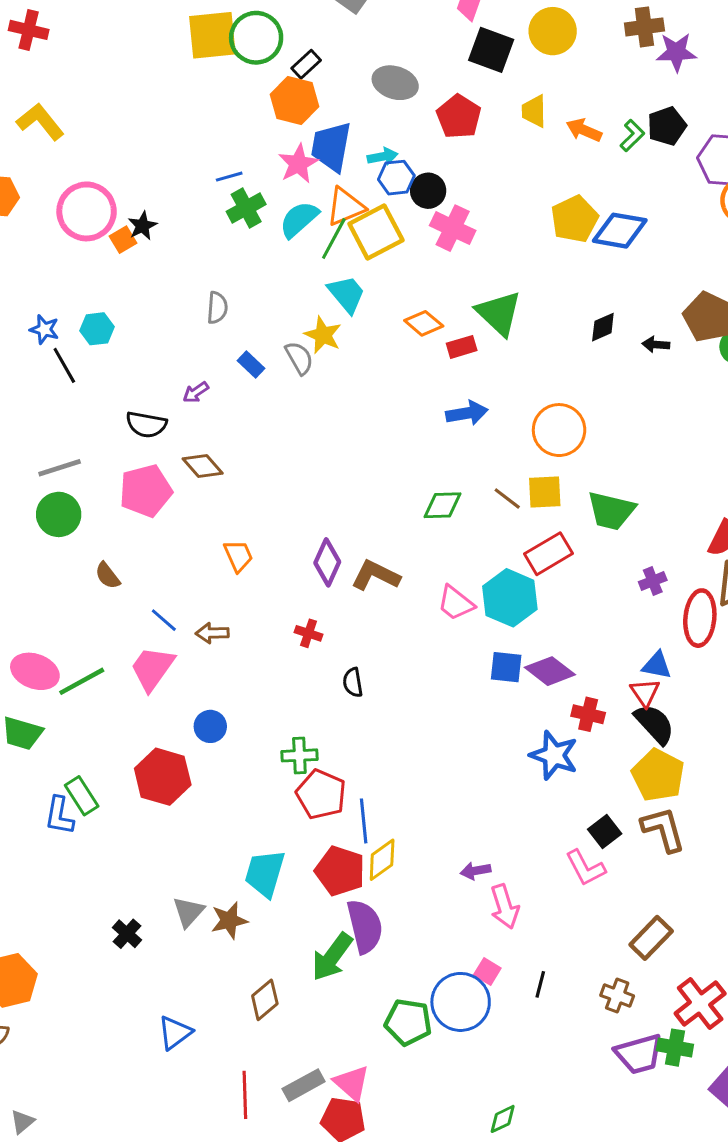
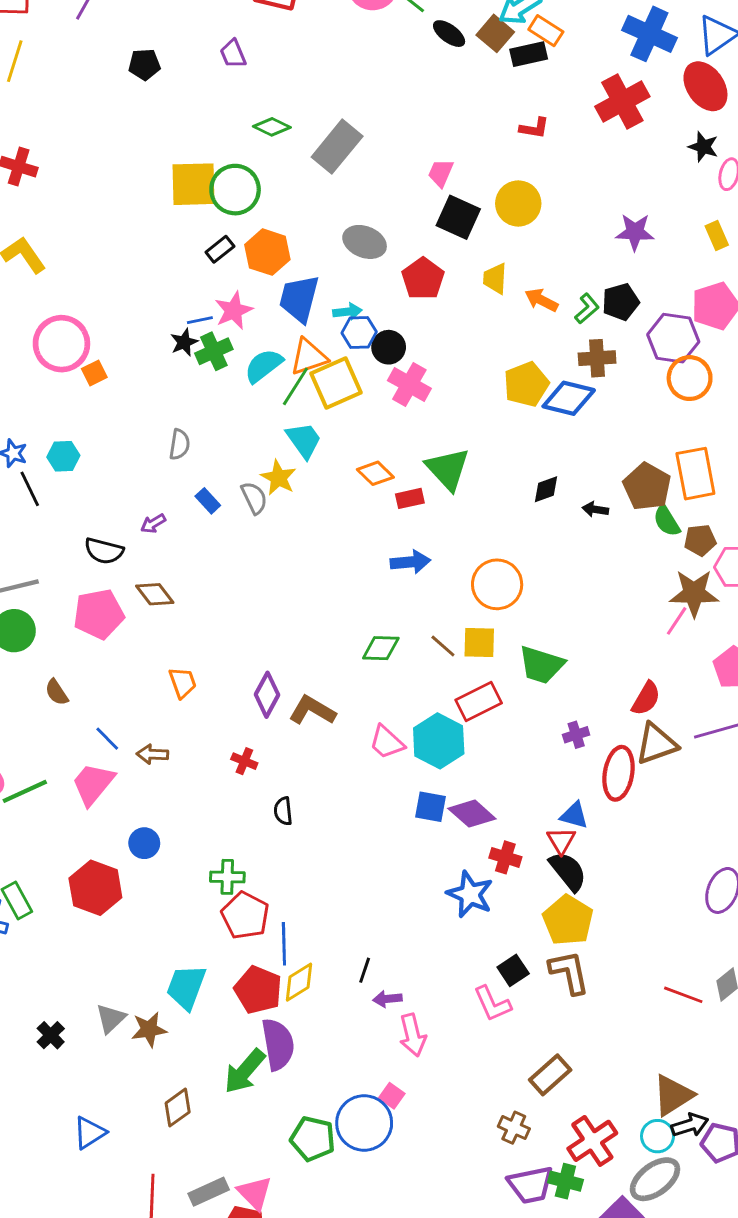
brown cross: (644, 27) -> (597, 358), moved
black rectangle: (306, 64) -> (220, 249), moved
pink star: (298, 164) -> (234, 311), moved
black star: (142, 226) -> (184, 342), moved
black line: (540, 984) -> (365, 970), moved

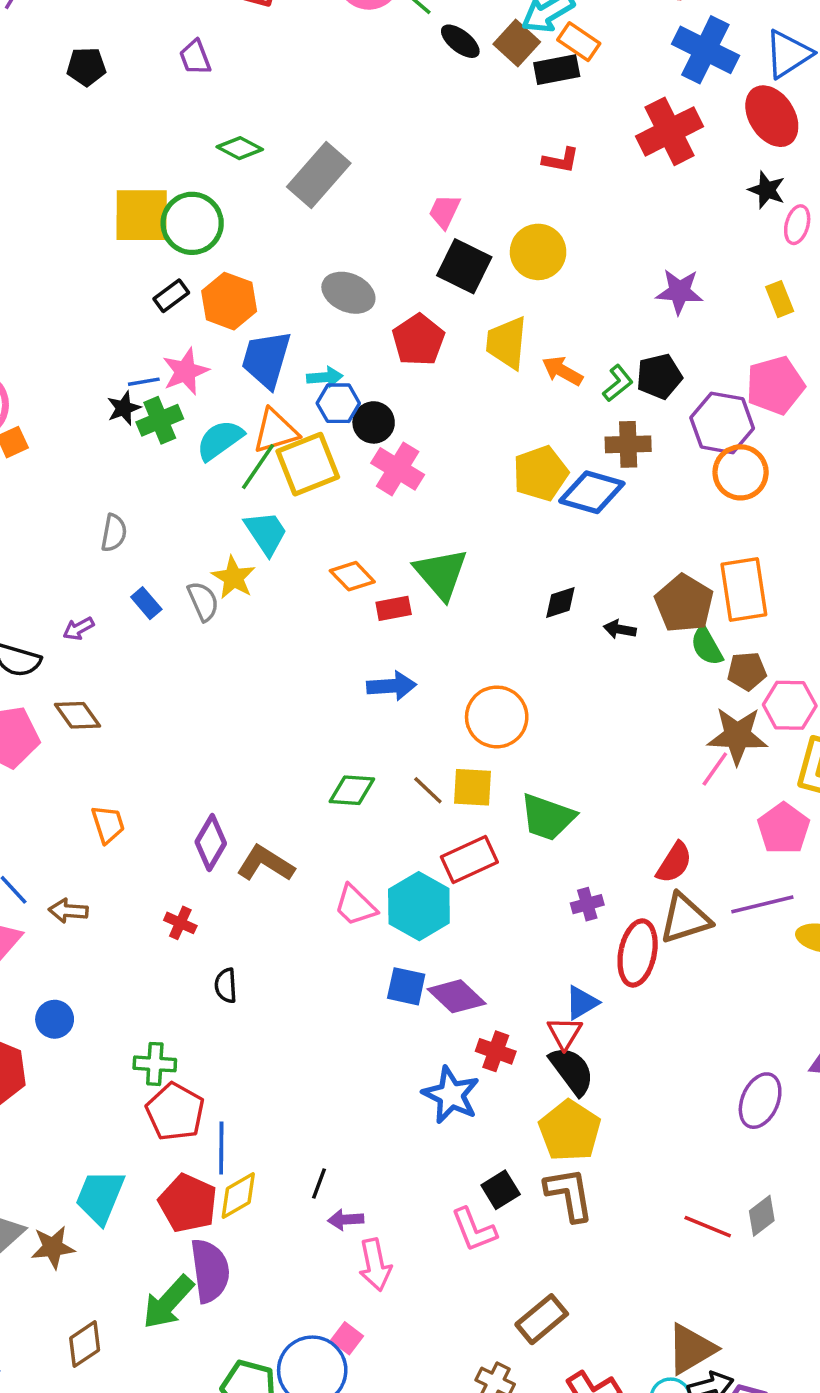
yellow trapezoid: (495, 279) -> (507, 343), size x1.4
blue triangle: (574, 815) -> (582, 1003), turned -48

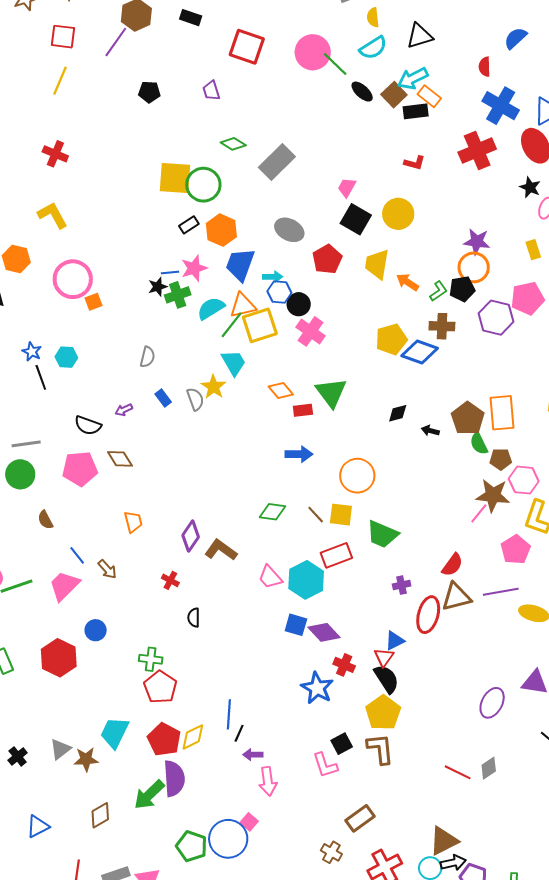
orange circle: (741, 472) -> (474, 267), moved
brown arrow: (68, 911) -> (107, 569), turned -140
blue line: (221, 1148) -> (229, 714), moved

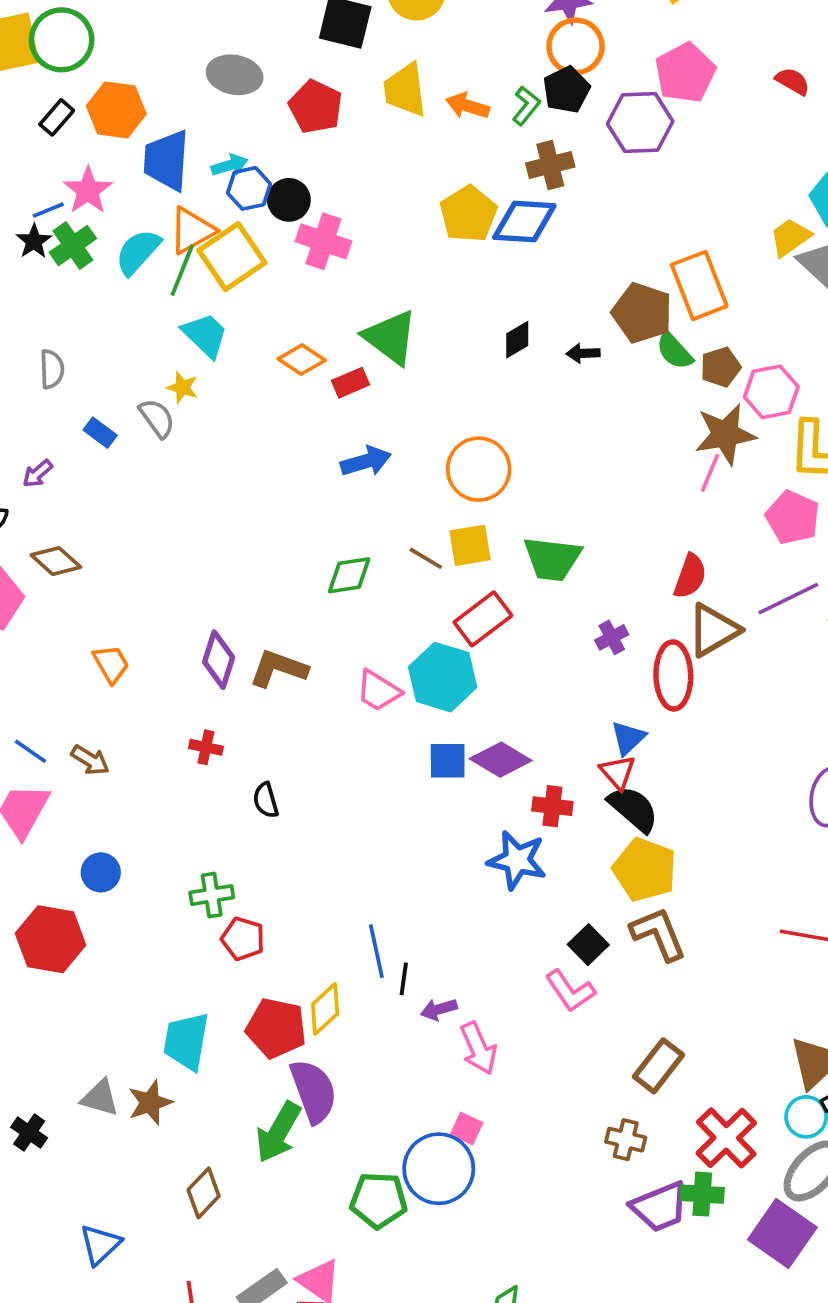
yellow star: (214, 387) -> (182, 387), size x0.7
red pentagon: (160, 687) -> (243, 939), size x0.7
gray triangle: (60, 749) -> (100, 1098), turned -50

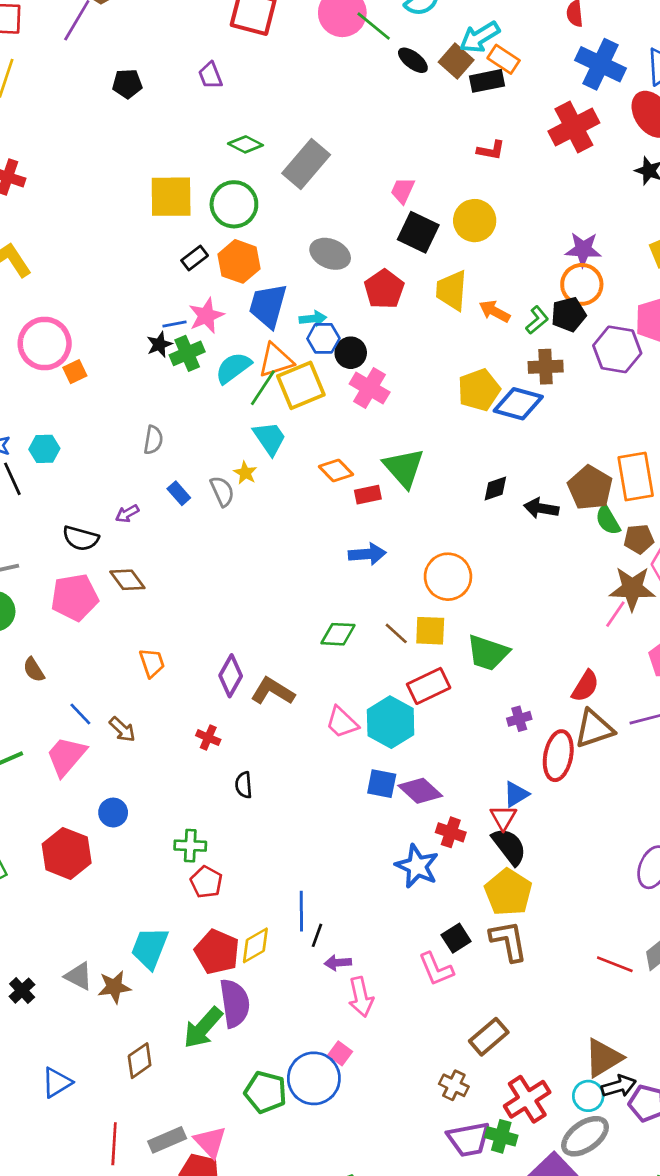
green circle: (62, 40) -> (234, 204), moved
black arrow: (583, 353) -> (541, 508), size x1.4

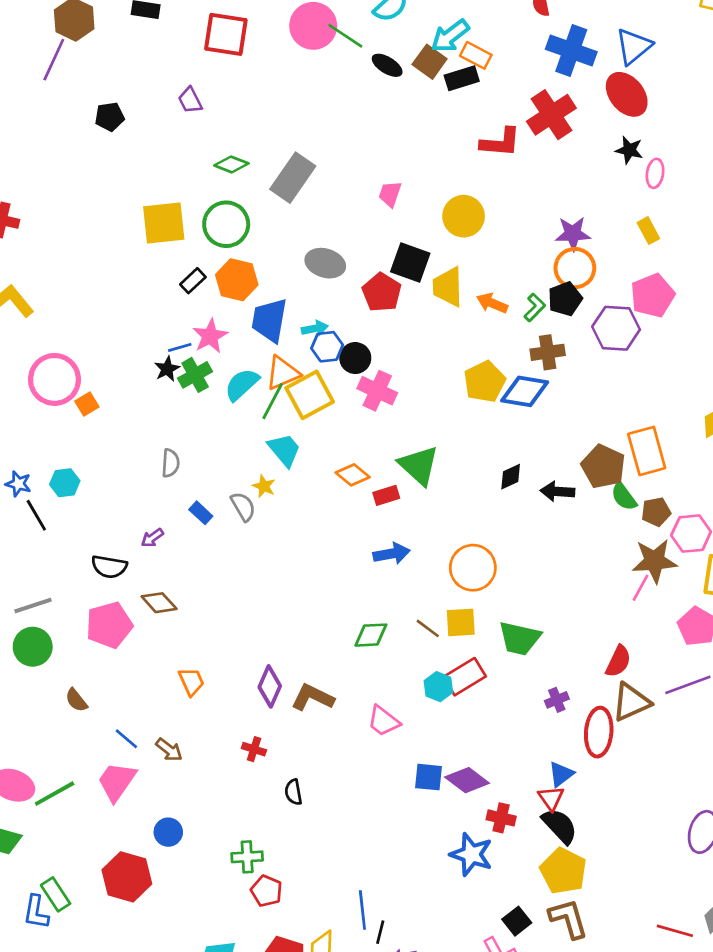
red L-shape: (491, 150) -> (500, 142), moved, size x1.5
black square: (418, 232) -> (410, 263), moved
cyan hexagon: (391, 722) -> (438, 687), moved, size x0.6

